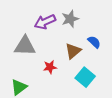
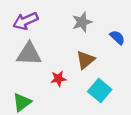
purple arrow: (45, 22) -> (25, 21), moved
blue semicircle: (94, 42) -> (117, 37), moved

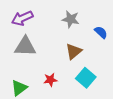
gray star: (82, 22) -> (71, 19), turned 30
red star: (58, 79) -> (50, 80), moved

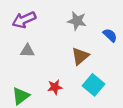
gray triangle: (25, 46) -> (27, 51), size x0.6

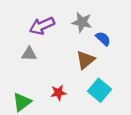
purple arrow: (24, 20) -> (42, 26), moved
blue semicircle: (110, 35) -> (103, 39), moved

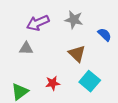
blue semicircle: (103, 39) -> (105, 35), moved
brown triangle: (85, 60) -> (77, 54), turned -36

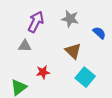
purple arrow: (38, 23) -> (36, 22), turned 140
red star: (53, 83) -> (43, 72), moved

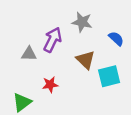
purple arrow: (36, 22) -> (53, 40), moved
cyan square: (85, 77) -> (109, 76), moved, turned 36

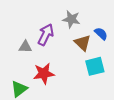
brown triangle: (86, 60) -> (83, 43), moved
red star: (50, 85) -> (44, 73), size x1.5

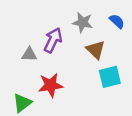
blue semicircle: (101, 34) -> (117, 21), moved

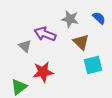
purple arrow: (53, 40) -> (45, 34), turned -95
gray triangle: (29, 54) -> (25, 46), turned 40

